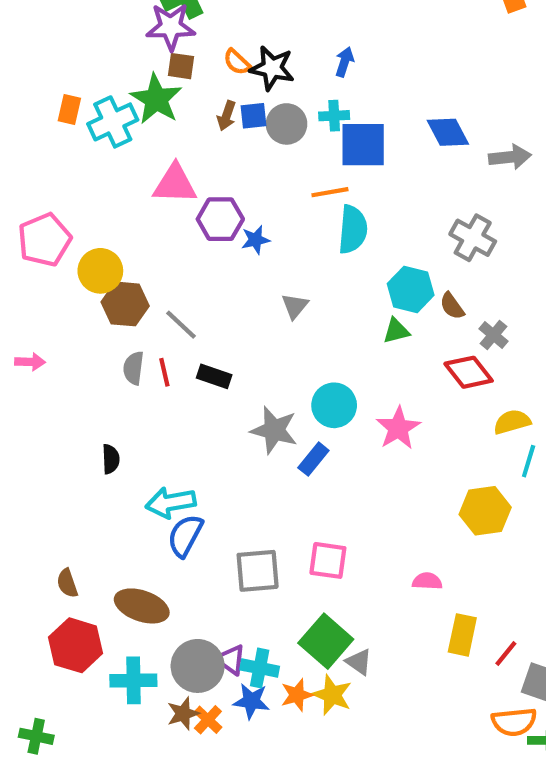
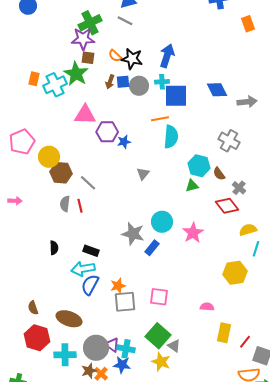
blue arrow: (344, 62) -> (167, 56), size x1.6
black rectangle: (214, 376) -> (91, 251), moved
orange star: (297, 695) -> (118, 286), moved

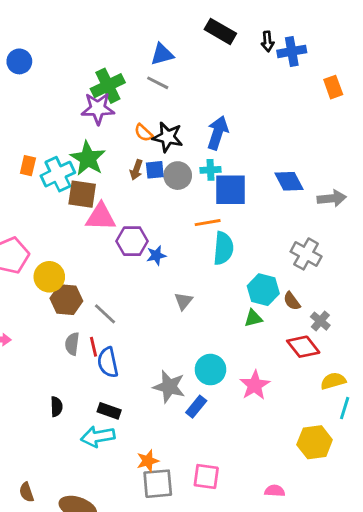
brown square: (88, 58) -> (82, 194), moved, size x1.5
blue semicircle: (90, 285) -> (108, 362), moved, turned -40

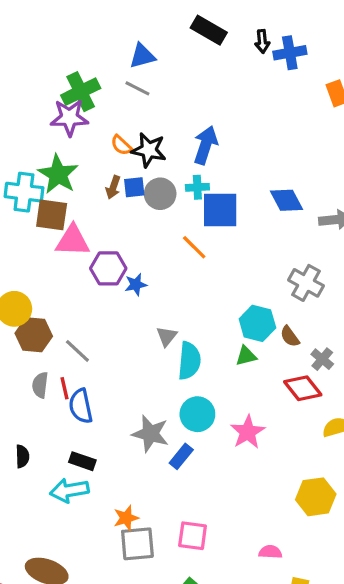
cyan cross: (58, 174) -> (24, 192), turned 32
orange line: (208, 223) -> (194, 247), turned 55
cyan semicircle: (223, 248) -> (189, 361), moved

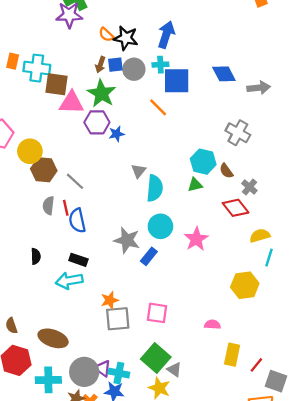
green star: (58, 174) -> (102, 93), moved

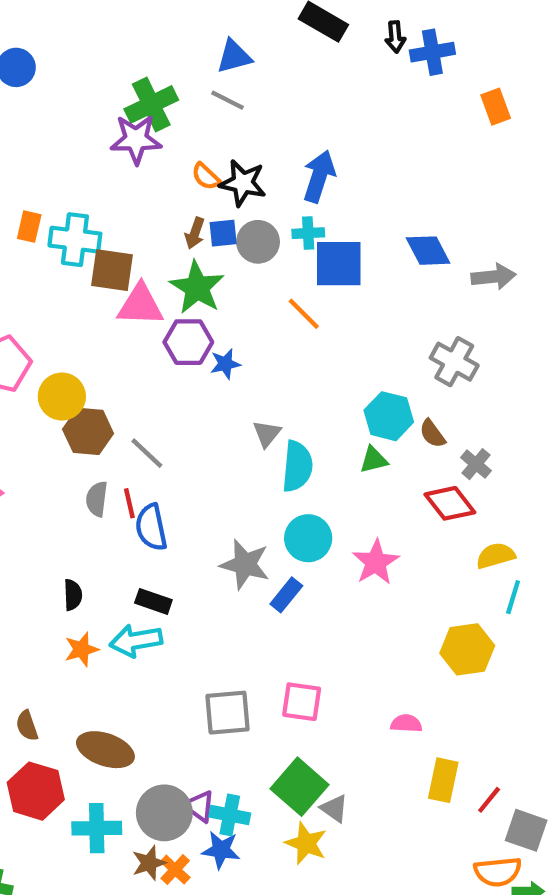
orange star: (110, 300) -> (81, 649), moved

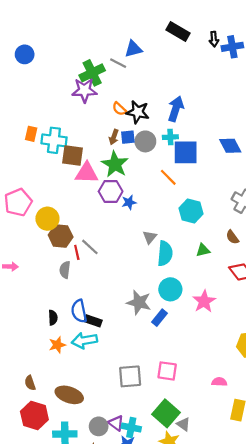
gray line: (228, 100) -> (118, 63), moved
cyan hexagon: (389, 416) -> (191, 211), moved
red line: (129, 503) -> (77, 252), moved
blue semicircle: (151, 527) -> (79, 311), moved
gray circle: (164, 813) -> (99, 426), size x0.7

